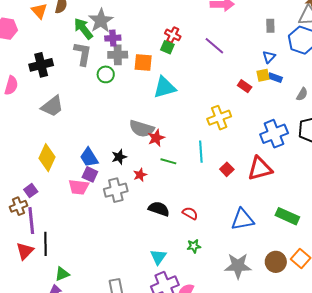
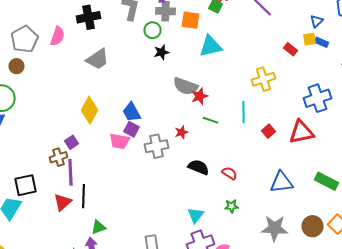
black star: (119, 157) -> (162, 52), moved

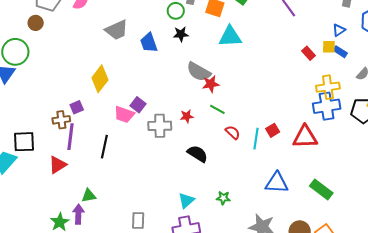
yellow cross: (264, 79) -> (328, 87), moved
blue trapezoid: (132, 112) -> (149, 43), moved
cyan line: (244, 112) -> (256, 139), moved
red semicircle: (230, 173) -> (233, 132), moved
black line: (84, 196) -> (104, 147), moved

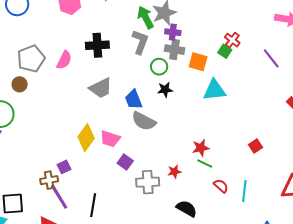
gray semicircle: (199, 72) -> (144, 121), moved
red star: (211, 84) -> (201, 148), moved
pink trapezoid: (124, 115) -> (110, 139), moved
red square: (273, 130) -> (255, 146), moved
purple line: (71, 137) -> (59, 197), turned -36

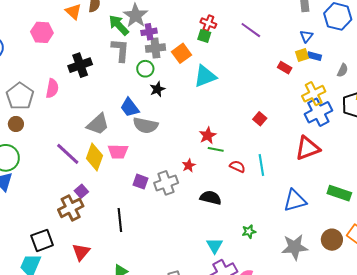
orange square: (198, 62) -> (181, 53), turned -36
gray trapezoid: (101, 88) -> (98, 124), moved
purple square: (125, 162) -> (141, 182), moved
brown cross: (49, 180) -> (71, 208), size x1.4
purple line: (59, 197) -> (68, 154), moved

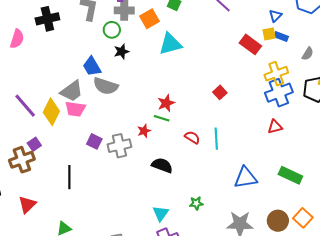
red rectangle: (285, 68) -> (250, 44), size x1.5
gray trapezoid: (98, 124) -> (72, 91), moved
red triangle: (307, 148) -> (275, 127), moved, size x0.6
green line: (216, 149) -> (162, 118), moved

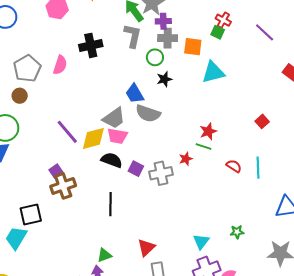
orange square: (149, 19) -> (193, 47), turned 36
yellow diamond: (51, 112) -> (93, 138), turned 48
purple square: (34, 144) -> (56, 171), moved
black semicircle: (162, 165) -> (112, 160), moved
red triangle: (27, 205) -> (146, 248), moved

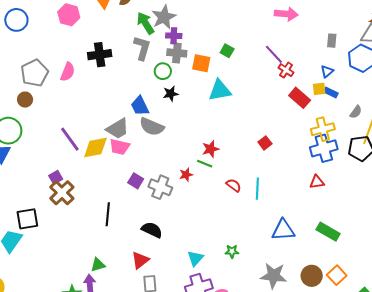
red cross: (223, 20) -> (286, 70), moved
black semicircle: (112, 160) -> (152, 230), moved
gray cross: (161, 173) -> (160, 187), turned 30
brown cross: (63, 186) -> (62, 193), turned -30

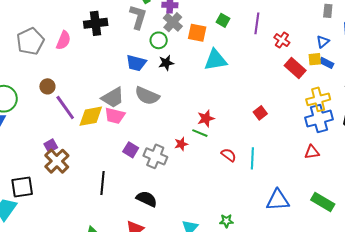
gray cross: (177, 53) -> (173, 22), turned 36
purple line: (274, 54) -> (257, 23), moved, turned 50
brown circle: (25, 100) -> (47, 86), moved
blue trapezoid: (140, 106) -> (136, 63), moved, turned -50

